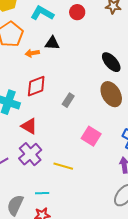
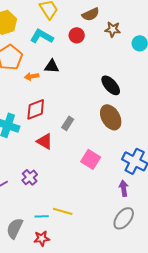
red triangle: (29, 126) -> (45, 141), moved
purple cross: (30, 154) -> (30, 177), size x0.7
yellow line: (63, 166) -> (63, 211), moved

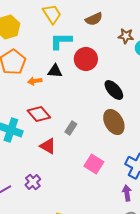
brown star: (113, 29) -> (126, 36), moved
red circle: (77, 35) -> (86, 59), moved, size x1.5
cyan L-shape: (42, 36) -> (61, 41), moved, turned -30
red diamond: (36, 109) -> (39, 114), turned 70

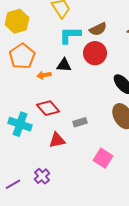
brown semicircle: (94, 19) -> (98, 29), moved
gray rectangle: (71, 128) -> (80, 122), turned 40
red triangle: (48, 146) -> (57, 140), turned -42

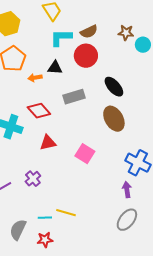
gray rectangle: (80, 122) -> (74, 97), moved, size x1.5
pink square: (103, 158) -> (85, 154), moved

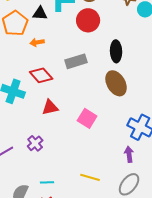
black triangle: (55, 68) -> (40, 13), moved
black ellipse: (114, 87) -> (116, 51), turned 40
yellow line: (66, 213) -> (90, 177), moved

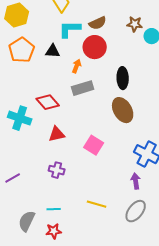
black triangle: (40, 13) -> (53, 51), moved
orange arrow: (37, 42) -> (77, 66), moved, turned 120
purple cross: (35, 143) -> (57, 170), moved, turned -35

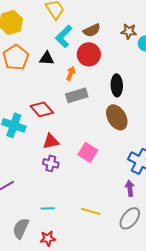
cyan L-shape: (70, 29) -> (64, 36), turned -45
purple cross: (57, 170) -> (51, 163), moved
cyan line: (54, 209) -> (48, 208), moved

